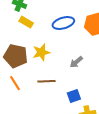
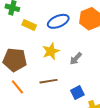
yellow rectangle: (26, 22) -> (29, 25), moved
yellow star: (41, 52) -> (51, 51), moved

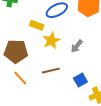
yellow rectangle: (29, 25) -> (37, 25), moved

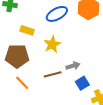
yellow rectangle: (37, 25) -> (27, 30), moved
gray arrow: (77, 46) -> (73, 66), moved, turned -144

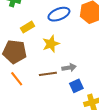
yellow rectangle: (27, 30) -> (27, 27), turned -56

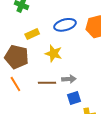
yellow star: (51, 44) -> (54, 53), turned 30

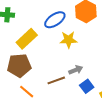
yellow rectangle: (32, 34) -> (27, 39), size x1.5
yellow star: (54, 53) -> (68, 40), moved

